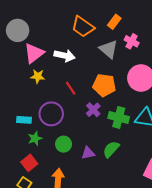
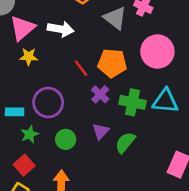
red line: (71, 88) -> (81, 68), moved
purple triangle: (88, 153) -> (101, 131), moved, turned -32

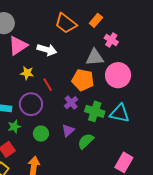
gray triangle: (115, 18) -> (95, 57), moved, turned -48
yellow star: (29, 57) -> (27, 73), moved
red line: (81, 68) -> (48, 85), moved

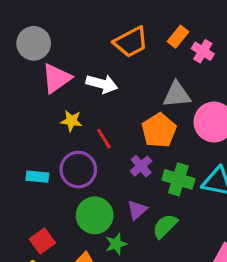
orange trapezoid: (66, 23) -> (131, 42), turned -65
pink cross: (111, 40) -> (203, 51), moved
orange pentagon: (83, 80) -> (159, 130), turned 30
green star: (14, 127) -> (116, 244), moved
green circle: (41, 134) -> (95, 215), size x1.5

